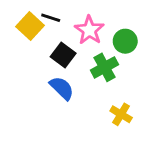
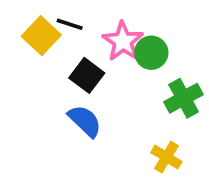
green circle: (125, 41) -> (151, 53), moved
green cross: (104, 67) -> (184, 98), moved

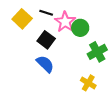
black line: (70, 24) -> (46, 13), moved

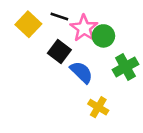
blue semicircle: (45, 64) -> (81, 72), moved
yellow cross: (88, 83) -> (98, 107), moved

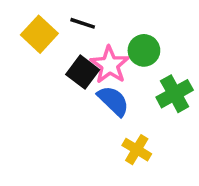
pink star: (84, 28) -> (110, 65), moved

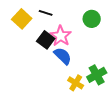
green circle: (144, 50) -> (92, 19), moved
green cross: (175, 94) -> (97, 75), moved

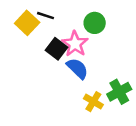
black line: (46, 13) -> (45, 16), moved
green circle: (92, 19) -> (95, 23), moved

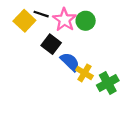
pink star: (75, 44) -> (64, 20), moved
yellow cross: (93, 102) -> (84, 73), moved

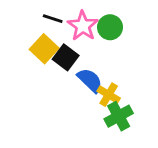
yellow square: (24, 21) -> (44, 49), moved
green cross: (108, 83) -> (119, 116), moved

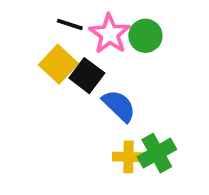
yellow cross: (109, 95) -> (128, 157), moved, turned -30

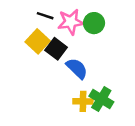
pink star: (110, 34) -> (71, 22), turned 30
green cross: (157, 153) -> (101, 99), turned -30

